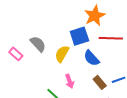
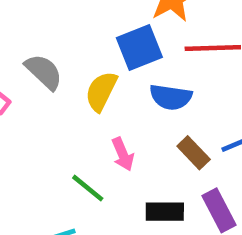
blue semicircle: (91, 58) -> (171, 97), turned -36

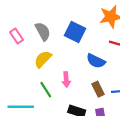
blue square: (139, 48) -> (75, 32), moved, turned 30
yellow semicircle: (101, 91) -> (43, 59), moved

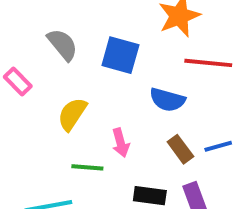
gray semicircle: (43, 31) -> (63, 45), moved
green line: (46, 90) -> (87, 167), turned -42

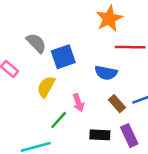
blue square: (120, 55) -> (63, 57), moved, turned -30
green line: (87, 167) -> (59, 120), turned -48

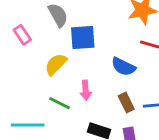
green line: (59, 120) -> (59, 103), turned 60

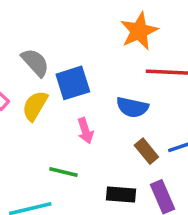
yellow semicircle: (56, 64) -> (35, 106), moved
pink arrow: (86, 90) -> (85, 131), moved

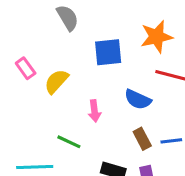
gray semicircle: (35, 62) -> (68, 18), moved
blue square: (73, 83) -> (108, 52), moved

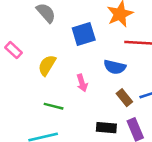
pink rectangle: (26, 68) -> (13, 50), moved
green line: (69, 142) -> (54, 106), moved

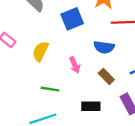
brown rectangle: (124, 98) -> (106, 76), moved
black rectangle: (106, 128) -> (91, 106), moved

